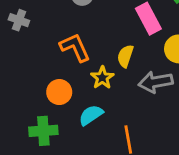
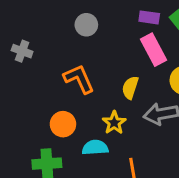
yellow star: (102, 78) -> (114, 123), moved
cyan semicircle: (91, 115) -> (95, 148), turned 30

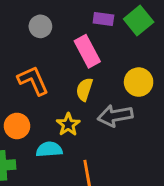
pink rectangle: (154, 50) -> (87, 51), moved

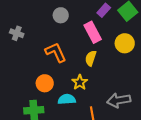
purple rectangle: (103, 19) -> (104, 10), turned -56
yellow circle: (139, 82) -> (125, 43), moved
gray arrow: (115, 116) -> (119, 100), moved

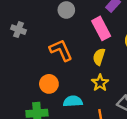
yellow star: (80, 82) -> (100, 83), moved

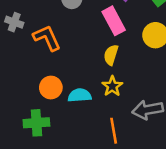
orange L-shape: (61, 50) -> (47, 38), moved
cyan semicircle: (73, 101) -> (80, 95), moved

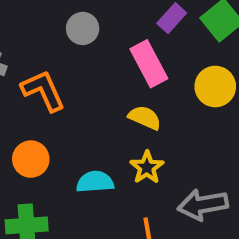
yellow semicircle: (111, 55) -> (145, 118), turned 96
orange circle: (51, 87) -> (31, 159), moved

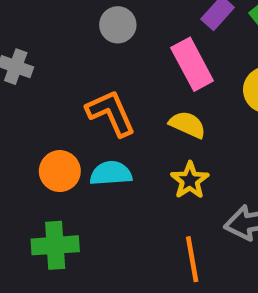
orange L-shape: (43, 91) -> (111, 113), moved
cyan semicircle: (95, 182) -> (111, 173), moved

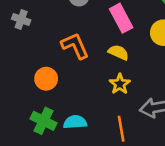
cyan semicircle: (111, 173) -> (75, 122), moved
green cross: (55, 245) -> (43, 121), turned 30

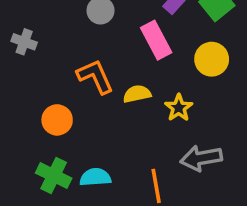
yellow semicircle: (118, 52) -> (137, 94), moved, turned -36
yellow star: (120, 84) -> (179, 108), moved

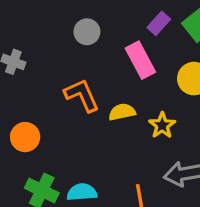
orange circle: (57, 120) -> (25, 137), moved

